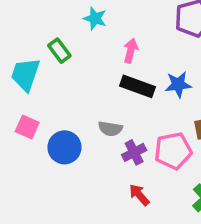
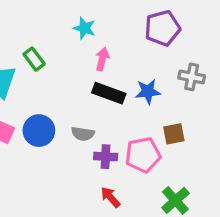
cyan star: (95, 18) -> (84, 28), moved
blue circle: (64, 147) -> (39, 131), moved
purple cross: (134, 152) -> (106, 157), turned 30

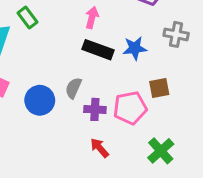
blue circle: (39, 131) -> (40, 100), moved
gray semicircle: (83, 134) -> (73, 88), turned 105

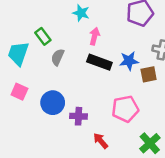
gray semicircle: (73, 88) -> (58, 57), moved
brown square: (159, 88) -> (149, 74), moved
purple cross: (95, 109) -> (78, 116), moved

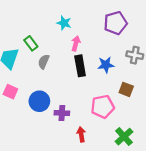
black rectangle: (99, 62) -> (80, 66), turned 60
brown square: (149, 74) -> (126, 89), moved, turned 32
red arrow: (101, 141) -> (81, 134), turned 32

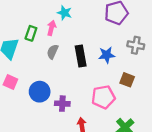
green rectangle: (31, 43) -> (31, 33), turned 56
pink arrow: (76, 43) -> (51, 28), moved
gray semicircle: (44, 62) -> (53, 52), moved

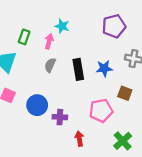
green rectangle: (31, 33) -> (24, 37), moved

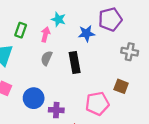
blue star: (104, 68) -> (86, 33), moved

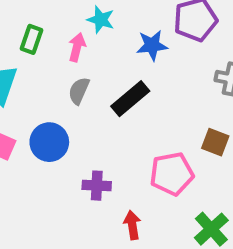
black rectangle: (75, 63) -> (130, 99), turned 60
blue circle: (34, 98) -> (49, 142), moved

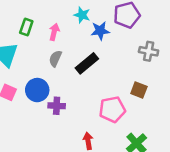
cyan star: (101, 20) -> (82, 15), moved
purple cross: (97, 186) -> (57, 106), moved

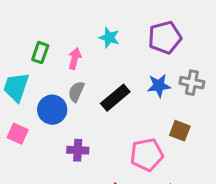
blue star: (100, 31) -> (159, 86), moved
blue circle: (37, 90) -> (52, 110), moved

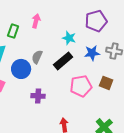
cyan star: (109, 38) -> (69, 38), moved
pink arrow: (75, 59) -> (36, 21), moved
pink pentagon: (147, 155) -> (81, 86), moved

